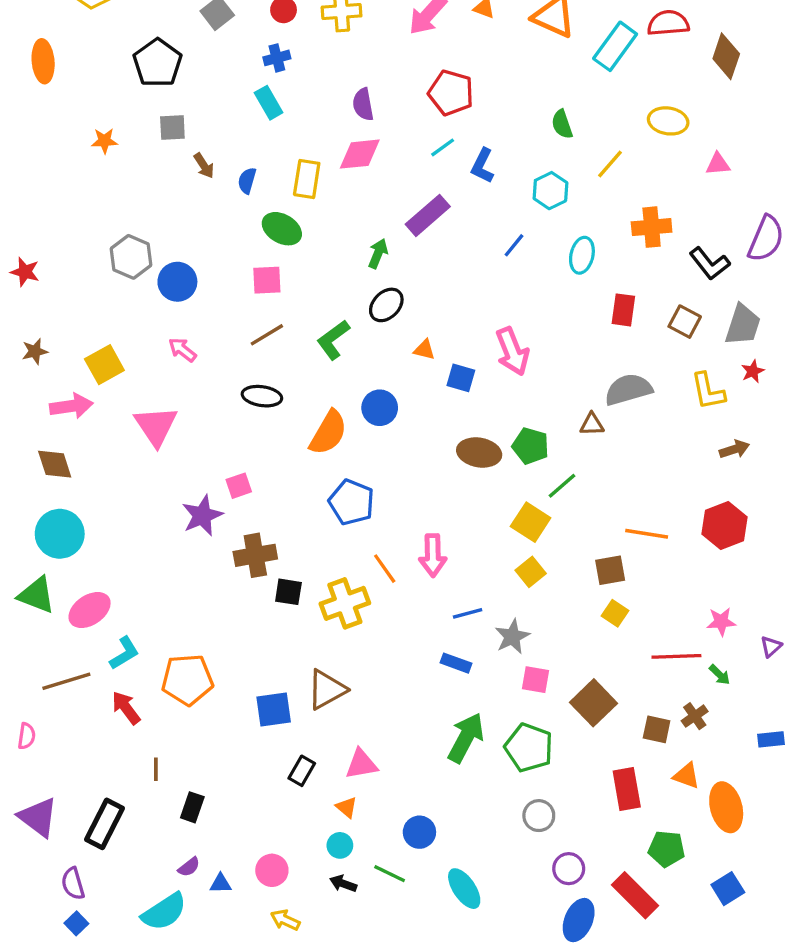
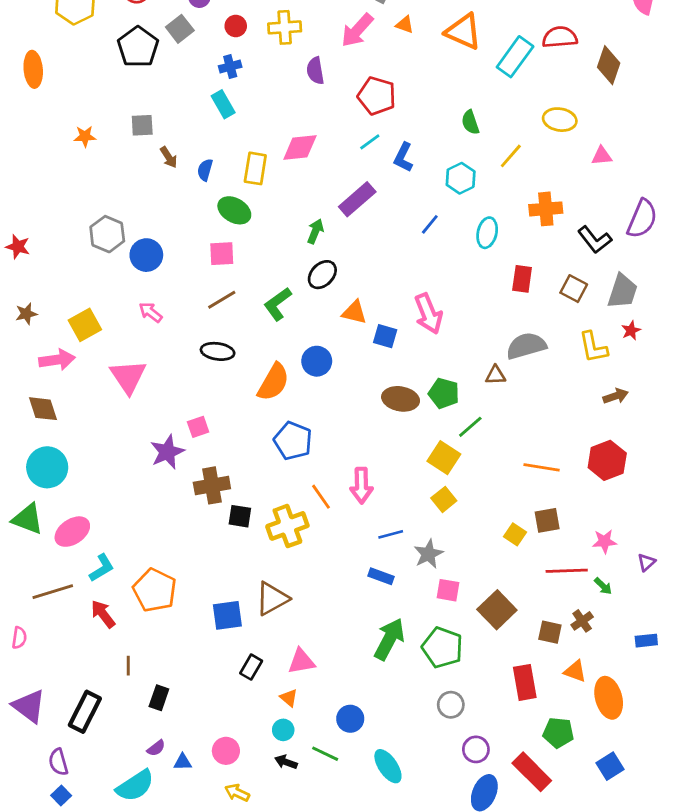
black pentagon: (158, 63) -> (138, 47), moved
purple semicircle: (363, 104) -> (315, 71), moved
orange triangle: (424, 350) -> (354, 312), size x1.4
brown square: (610, 570) -> (547, 520), moved
orange pentagon: (187, 680) -> (155, 590), turned 30

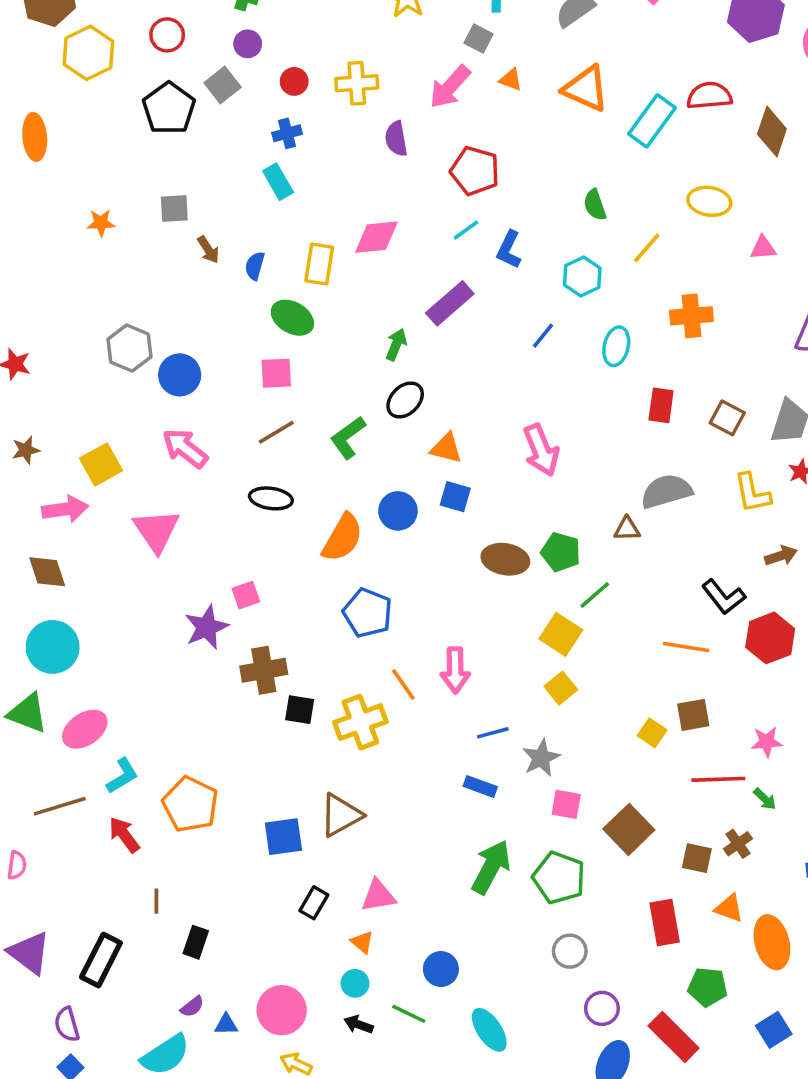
black L-shape: (595, 240) -> (724, 597), moved
pink arrow: (151, 312) -> (185, 448), size x1.5
blue square: (385, 336) -> (455, 497), moved
pink circle: (226, 751) -> (282, 1010), size x1.4

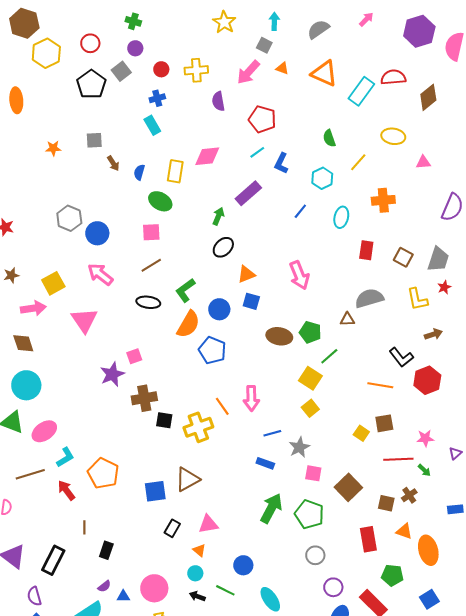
brown diamond: (772, 132) -> (428, 97), turned 32
green L-shape: (348, 438) -> (185, 290), moved
orange triangle: (446, 448) -> (246, 274), turned -36
blue pentagon: (368, 613) -> (212, 350), moved

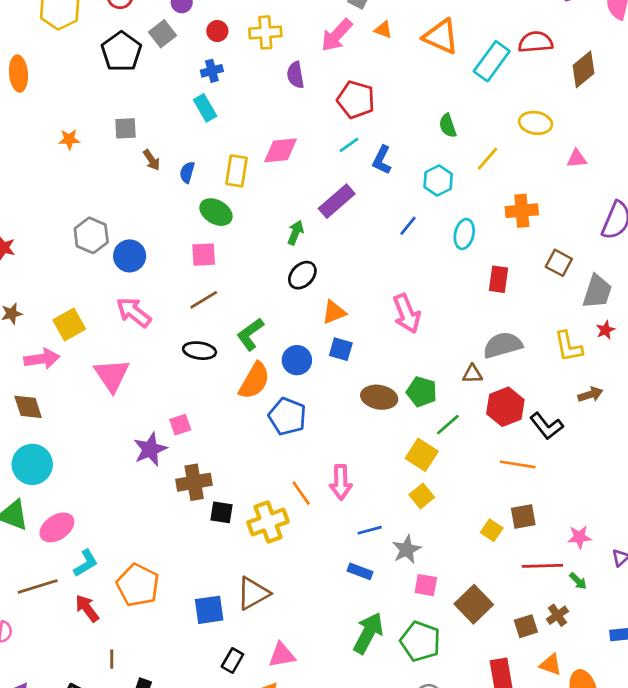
brown square: (403, 257) -> (559, 263), moved
red hexagon: (427, 380) -> (505, 407), moved
brown square: (386, 503) -> (526, 626), turned -30

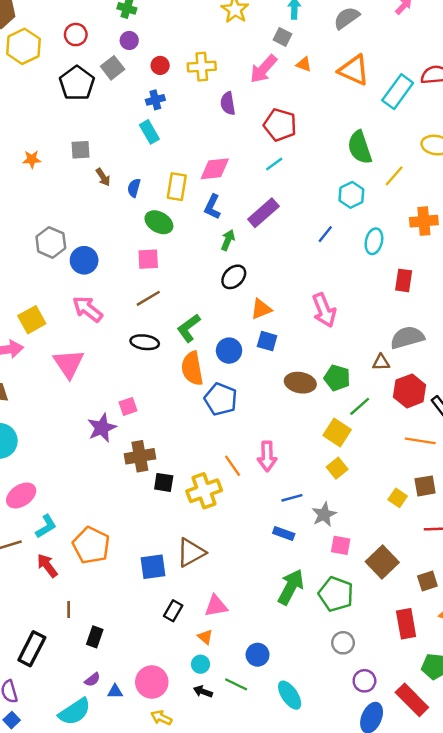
green semicircle: (448, 126) -> (360, 147), size x1.6
blue L-shape: (382, 160) -> (212, 207), moved
orange semicircle: (254, 381) -> (192, 368), turned 140

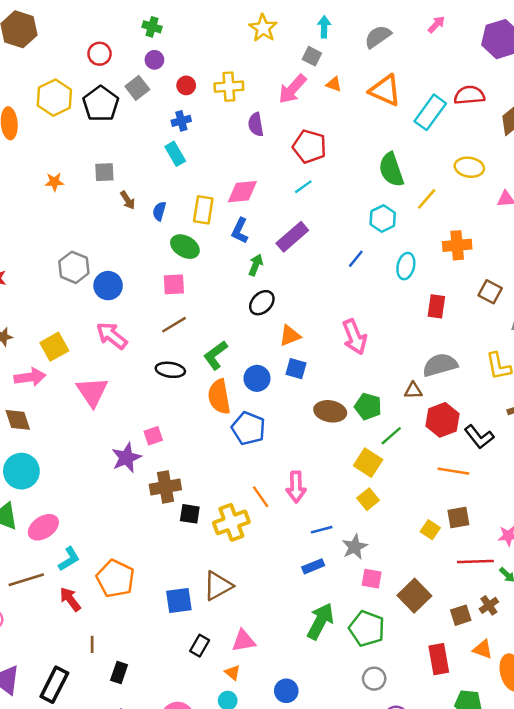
yellow hexagon: (23, 46) -> (54, 98), moved
blue rectangle: (284, 534) -> (313, 566), turned -42

